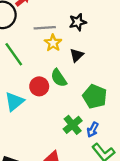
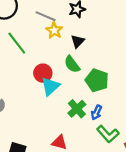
gray line: (45, 28) -> (46, 16), turned 30
green semicircle: (59, 78) -> (72, 64), moved
cyan triangle: (14, 102) -> (50, 86), moved

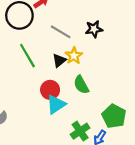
yellow star: (54, 30) -> (74, 56), moved
black triangle: (78, 41) -> (59, 60), moved
green pentagon: (97, 80) -> (114, 116), moved

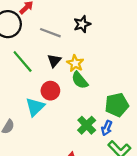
yellow star: (74, 56) -> (75, 63), moved
cyan triangle: (56, 105) -> (35, 107), moved
green pentagon: (114, 116) -> (117, 105), turned -30

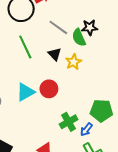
black triangle: (54, 61) -> (55, 54), turned -40
green semicircle: (80, 80) -> (79, 38), moved
red circle: (50, 91) -> (49, 89), moved

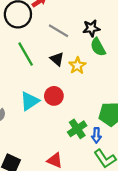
green semicircle: (79, 38) -> (98, 47), moved
blue arrow: (86, 129) -> (96, 135), turned -32

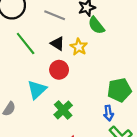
red circle: (54, 96) -> (59, 70), moved
green cross: (77, 129) -> (63, 110), moved

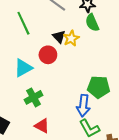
black triangle: (57, 44) -> (59, 37), moved
green cross: (63, 110) -> (34, 97), moved
blue arrow: (108, 113) -> (83, 106), size x1.5

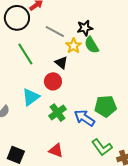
yellow star: (71, 38) -> (74, 46), moved
green cross: (34, 97) -> (57, 113), moved
blue arrow: (83, 106) -> (84, 118), moved, turned 125

